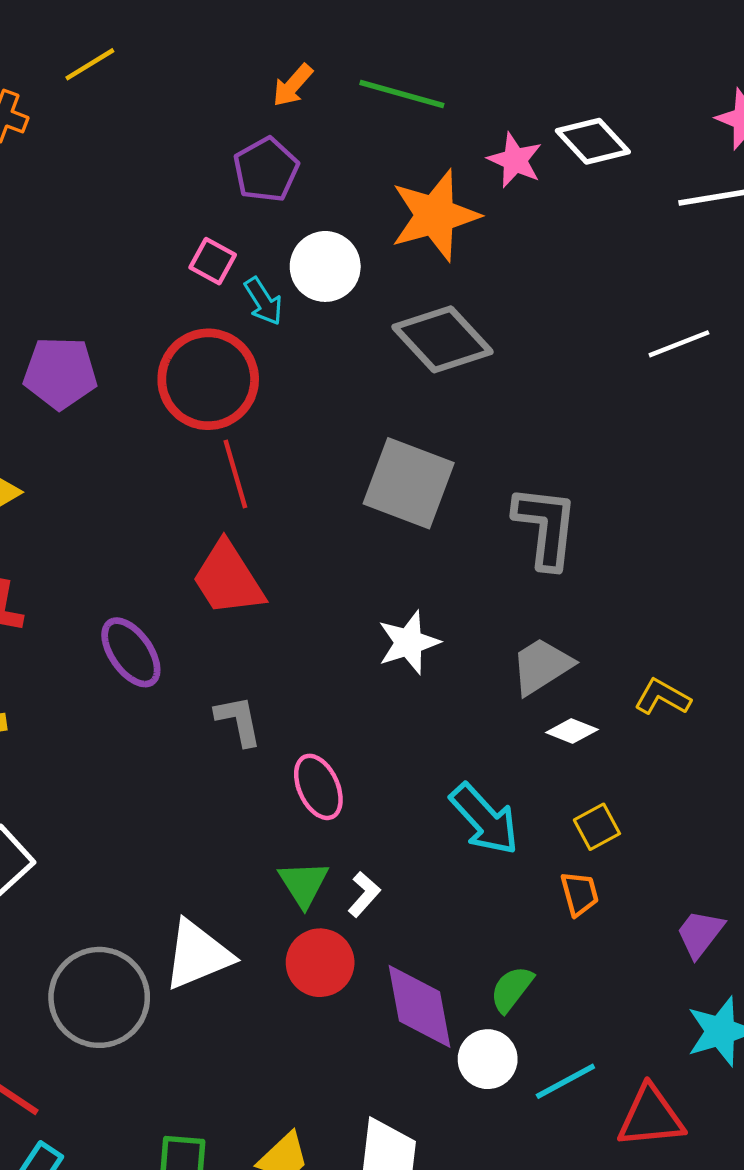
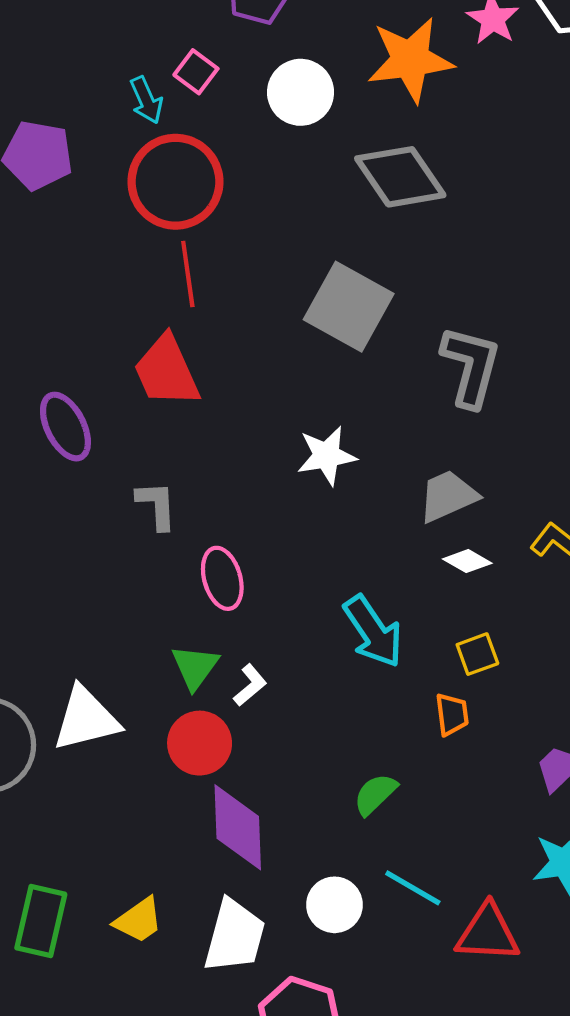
cyan arrow: (263, 301) -> (146, 100), moved
purple diamond: (419, 1006) -> (238, 827), moved
white circle: (488, 1059) -> (334, 905), moved
cyan line: (565, 1081) -> (413, 888), turned 50

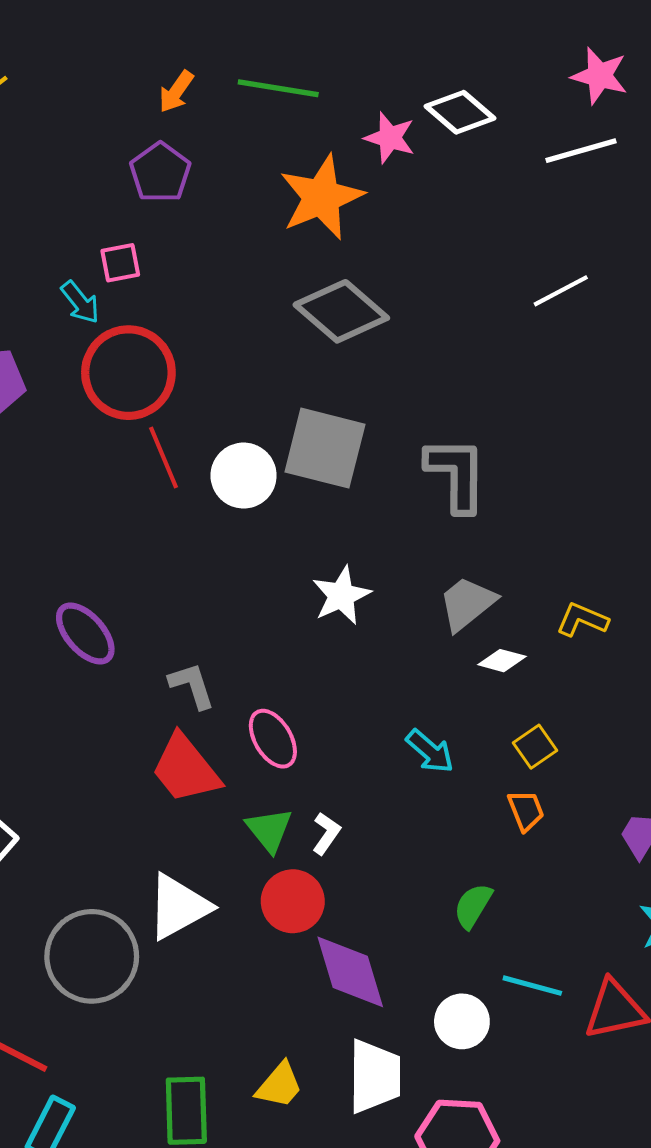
pink square: (196, 72) -> (120, 263), turned -33
white circle: (301, 92) -> (244, 476), moved
red trapezoid: (166, 371) -> (185, 769), moved
cyan arrow: (373, 631) -> (430, 751), size x0.7

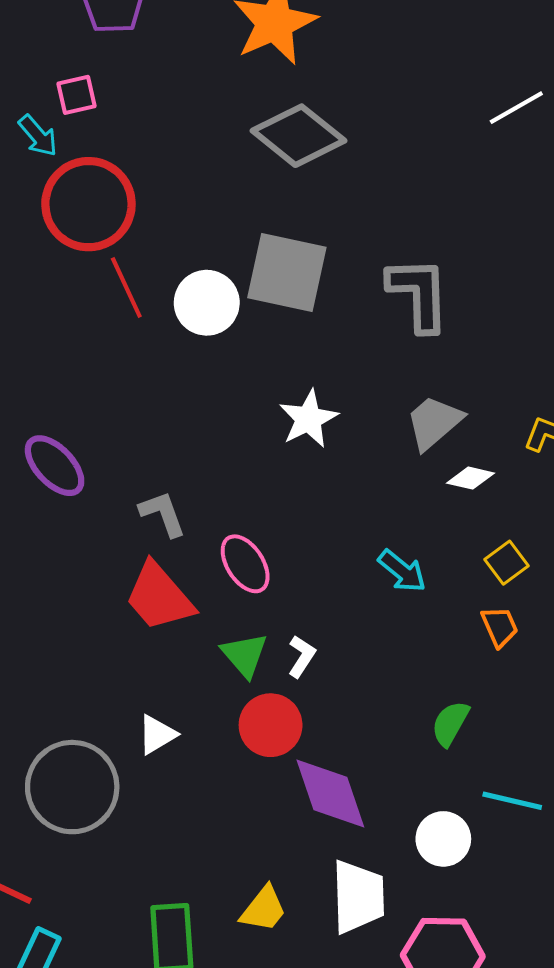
white triangle: (178, 907) -> (157, 735), size x0.6

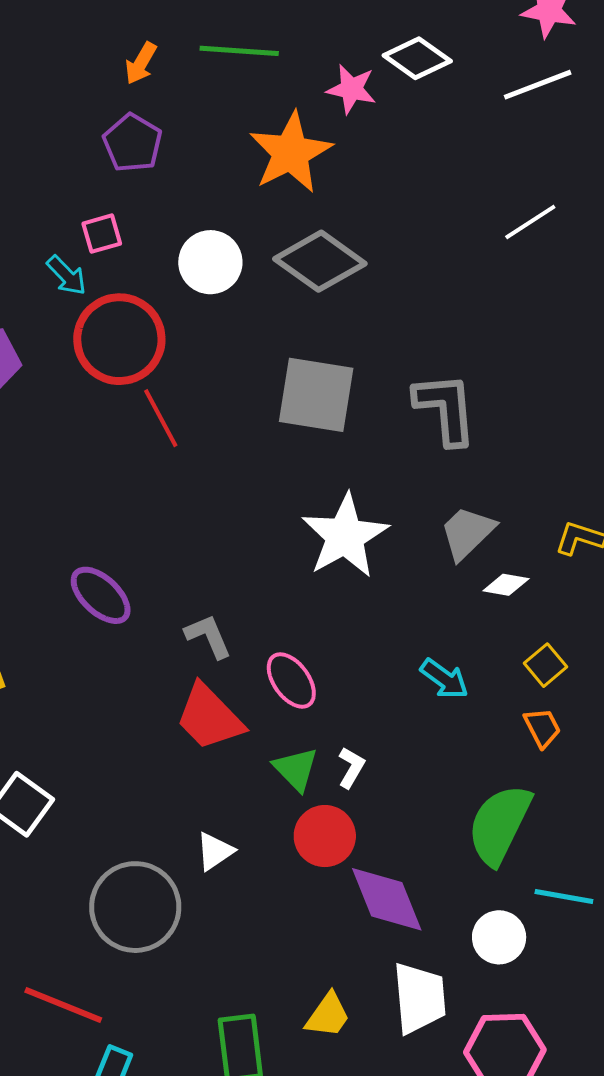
white circle: (207, 303) -> (210, 262), moved
white star: (308, 419) -> (345, 536), size x1.5
green semicircle: (450, 723) -> (499, 825), size x1.8

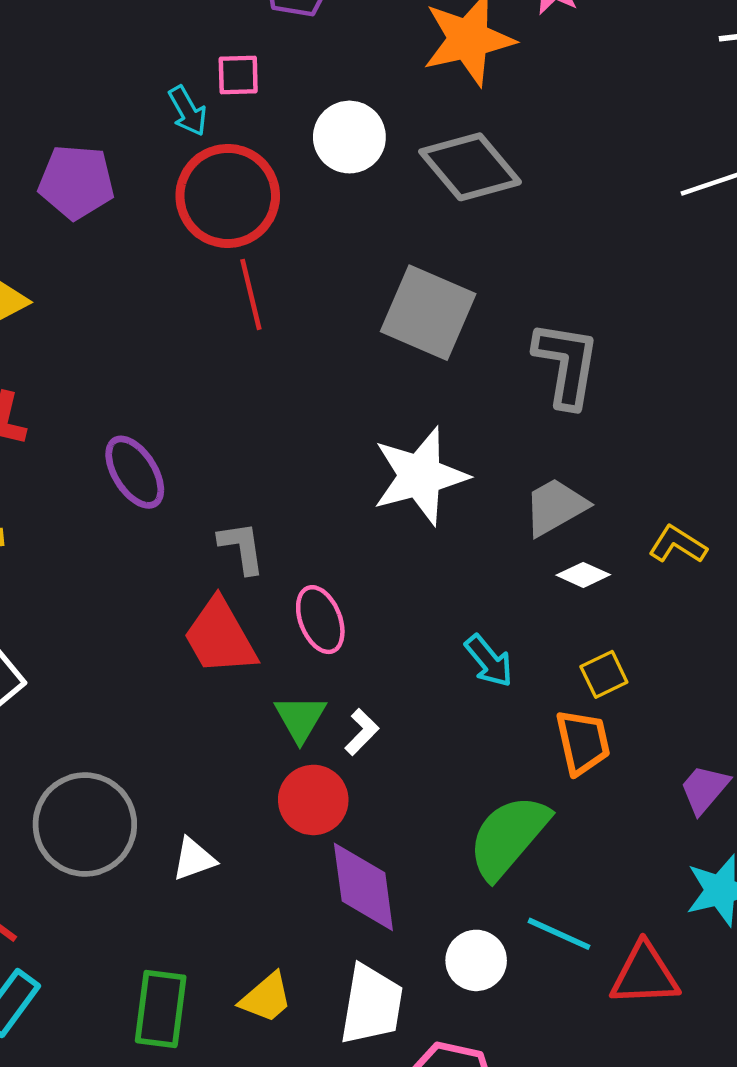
orange trapezoid: (542, 728) -> (583, 742), size x1.4
white triangle: (215, 851) -> (194, 859), moved

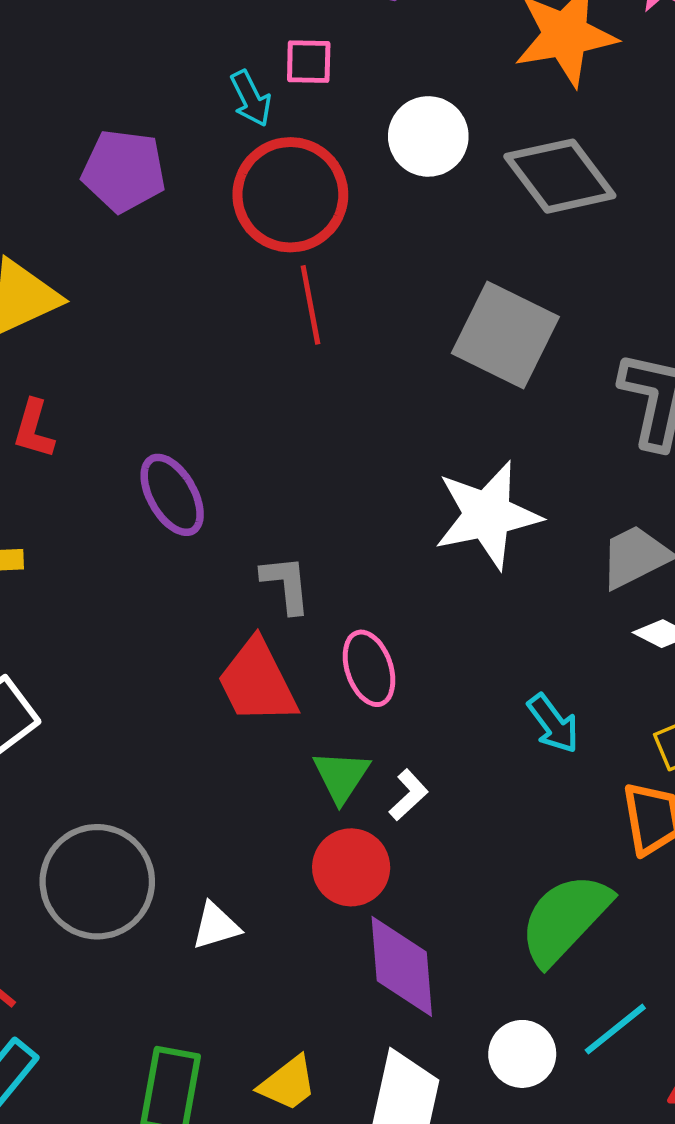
cyan line: (559, 934) -> (615, 1029), turned -66

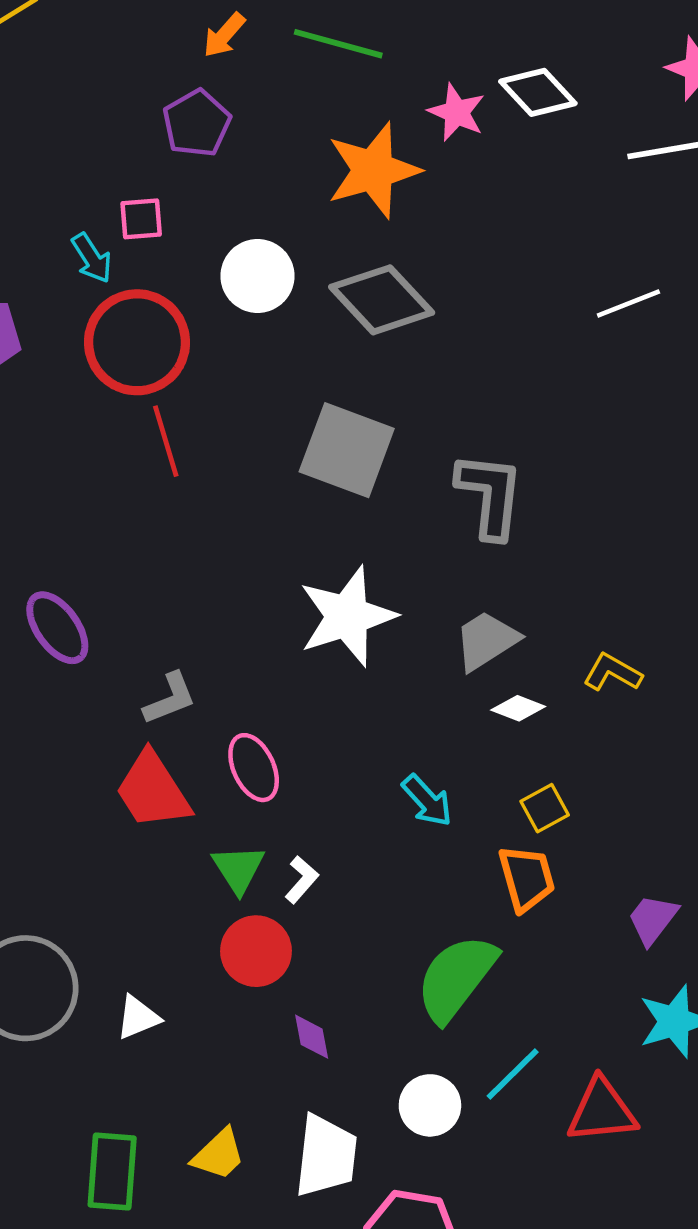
gray L-shape: (286, 584) -> (170, 699), turned 80
purple diamond: (402, 966) -> (312, 1037), size x0.5

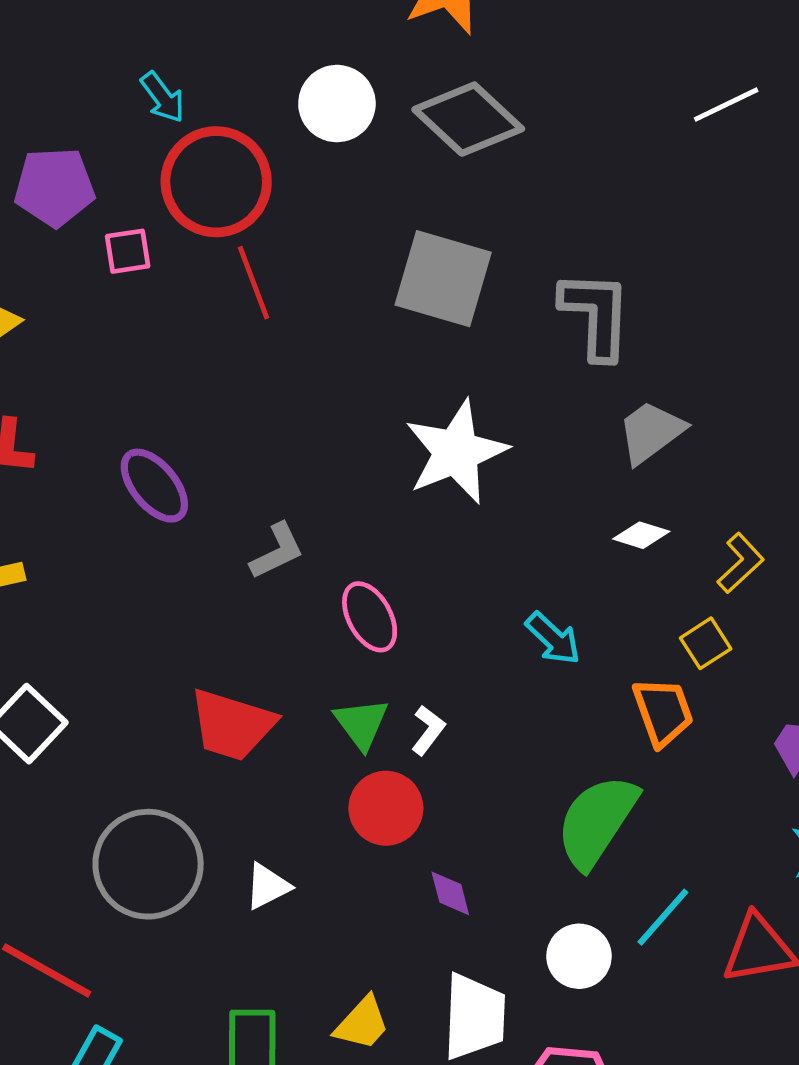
pink square: (141, 219) -> (128, 251), moved
gray trapezoid: (486, 641) -> (651, 432), moved
yellow L-shape: (613, 672) -> (741, 563), moved, turned 112
red trapezoid: (153, 790) -> (232, 725), moved, turned -36
yellow square: (545, 808) -> (706, 643), moved

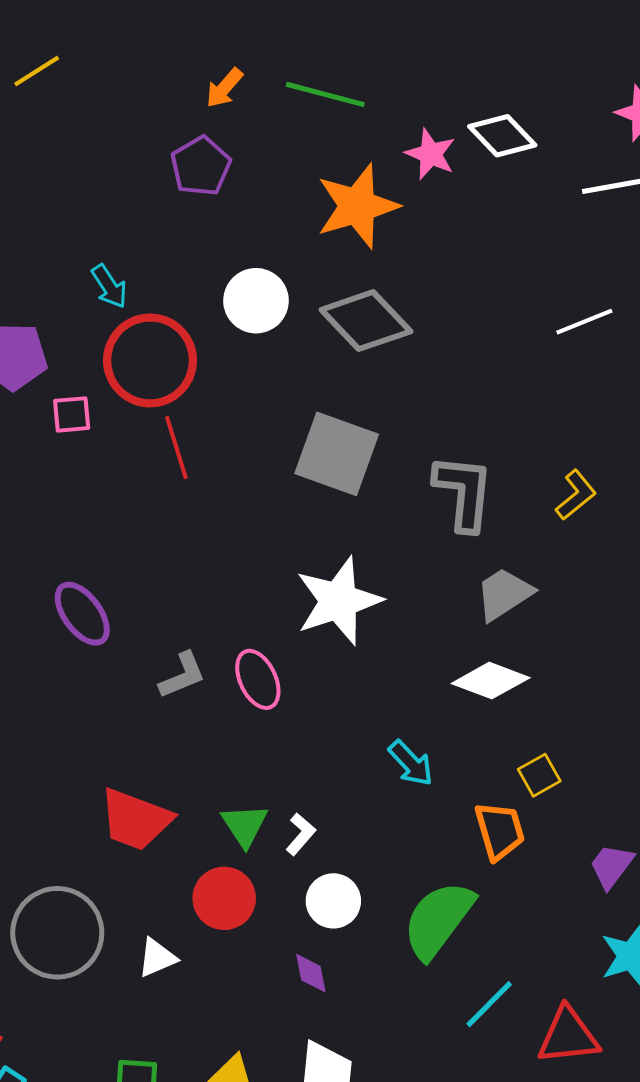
white diamond: (641, 535) -> (491, 681), size x1.6
yellow L-shape: (741, 563) -> (576, 495), moved
pink ellipse: (370, 617) -> (258, 679), moved
red circle: (386, 808) -> (224, 898), moved
white circle: (579, 956) -> (333, 901), moved

